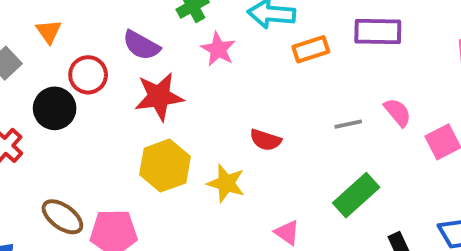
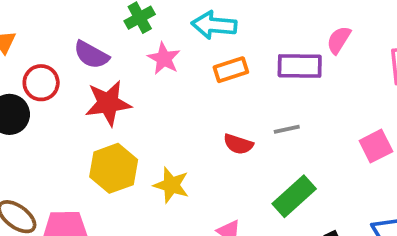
purple rectangle: (378, 31) -> (300, 66), moved
orange rectangle: (311, 49) -> (231, 70), moved
pink semicircle: (398, 112) -> (339, 40), moved, turned -108
red semicircle: (265, 140) -> (238, 144), moved

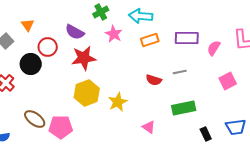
pink semicircle: (339, 40) -> (214, 48), moved
yellow star: (171, 185) -> (118, 102), turned 30
green rectangle: (294, 196) -> (184, 108), turned 30

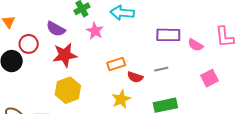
orange rectangle: (150, 40) -> (116, 64), moved
pink semicircle: (214, 48) -> (195, 45), turned -91
yellow star: (118, 102) -> (121, 99), moved

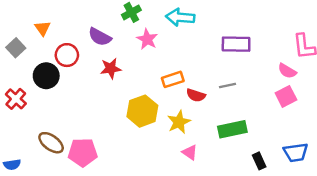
pink semicircle: (195, 45) -> (287, 71), moved
red star: (65, 55) -> (111, 68), size x0.7
yellow hexagon: (68, 90) -> (142, 111), moved

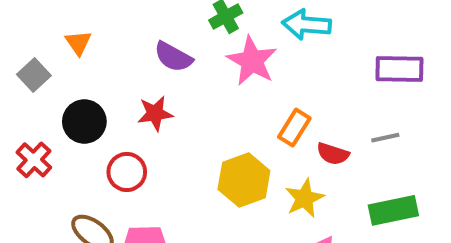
pink star: (147, 39) -> (252, 61), size x1.4
red circle: (67, 55) -> (127, 172), moved
red star: (111, 68) -> (155, 113), moved
orange rectangle: (173, 79) -> (294, 128), turned -40

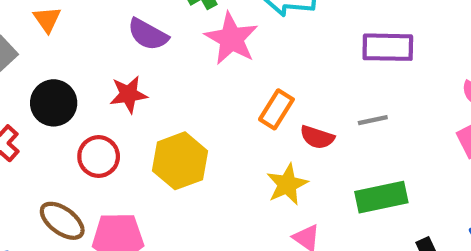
yellow hexagon: (244, 180) -> (180, 161), moved

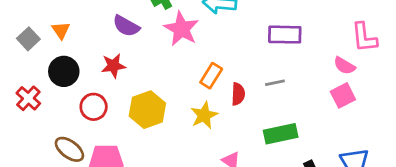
orange triangle: (47, 19) -> (61, 30), moved
red semicircle: (317, 137) -> (238, 94), turned -105
yellow star: (287, 184) -> (204, 115), moved

